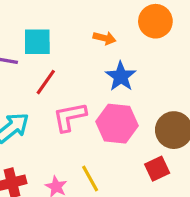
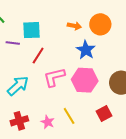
orange circle: (155, 21) -> (100, 24), moved
red square: (157, 169) -> (104, 113), moved

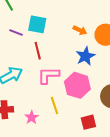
red line: (38, 56) -> (38, 51), turned -60
yellow line: (69, 116) -> (54, 105), moved

